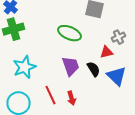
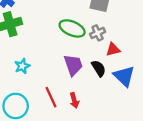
gray cross: (118, 37) -> (98, 33), moved
cyan star: (24, 67) -> (22, 66), size x0.6

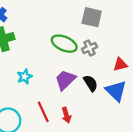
red triangle: (113, 50) -> (120, 65), moved
purple trapezoid: (73, 65) -> (65, 80), turned -115
cyan star: (22, 66) -> (25, 77), moved

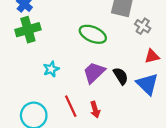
gray cross: (89, 48) -> (143, 26), moved, turned -32

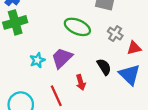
gray cross: (143, 26) -> (115, 34), moved
purple trapezoid: (94, 73) -> (62, 58), moved
red arrow: (95, 110) -> (81, 82), moved

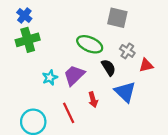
black semicircle: (104, 67) -> (109, 68), moved
blue triangle: (130, 75) -> (125, 92), moved

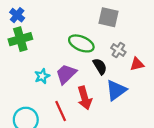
blue triangle: (125, 92) -> (116, 90), turned 40
red arrow: (93, 100) -> (85, 98), size x1.5

